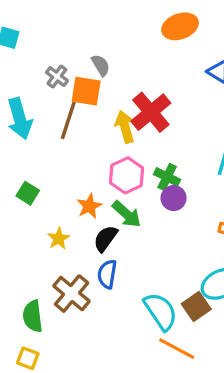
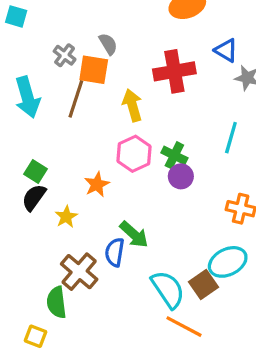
red cross: (151, 112) -> (174, 71), moved, turned 30
green arrow: (127, 214) -> (134, 234), moved
black semicircle: (106, 239) -> (34, 197), moved
green semicircle: (33, 316) -> (57, 302), moved

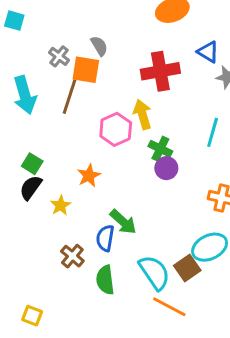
yellow arrow: (132, 105) -> (142, 114), moved
pink hexagon: (134, 154) -> (116, 129), moved
brown cross: (79, 272) -> (72, 256), size x0.7
green semicircle: (57, 302) -> (105, 280), moved

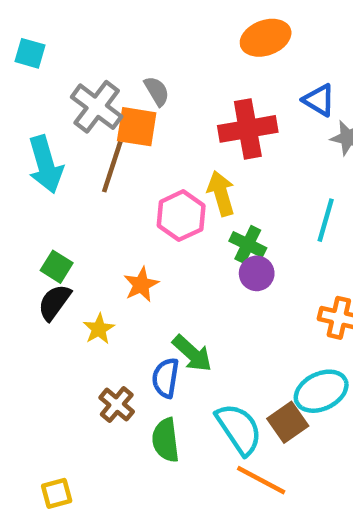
gray cross: (59, 56) -> (97, 107), size x1.6
yellow square: (32, 316) -> (57, 493), turned -36

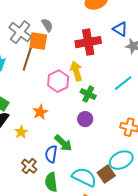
cyan line: (326, 220) -> (123, 83), turned 36
purple circle: (257, 273) -> (85, 119), moved
cyan semicircle: (239, 429) -> (84, 177), turned -30

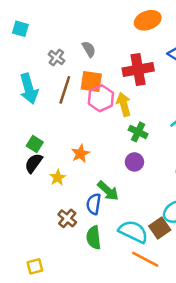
gray cross: (20, 32) -> (56, 57), size x0.6
orange square: (38, 41) -> (91, 82), moved
pink hexagon: (58, 81) -> (101, 98), moved

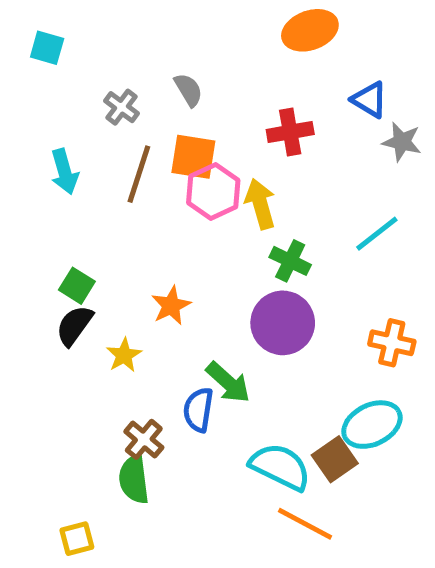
red cross: (138, 69) -> (290, 132), size x0.7
cyan arrow: (29, 89) -> (64, 172), size x0.7
purple circle: (134, 162) -> (283, 323), size x1.6
green semicircle: (94, 238) -> (134, 479), moved

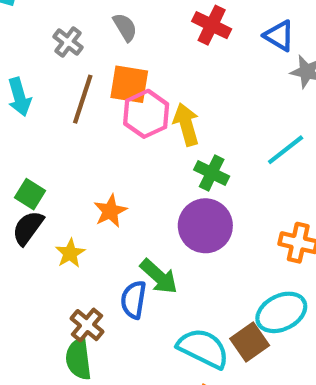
red cross: (290, 132) -> (212, 25), moved, turned 36

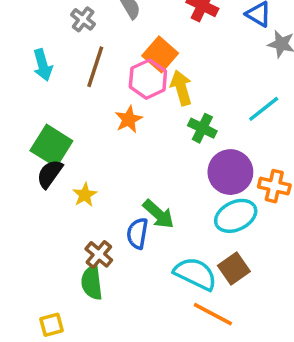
orange square: (129, 84) -> (160, 54), moved, turned 32
green square: (30, 194) -> (51, 146), size x1.6
orange star: (110, 211) -> (129, 119), moved
purple circle: (205, 226) -> (230, 172), moved
cyan ellipse: (281, 312) -> (236, 216), moved

